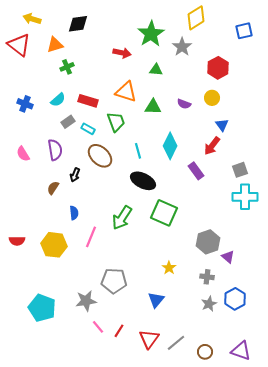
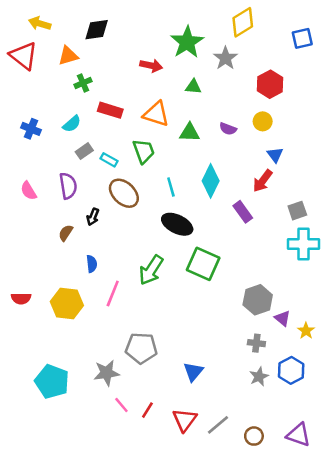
red rectangle: (88, 101) -> (110, 110), moved
yellow star: (169, 268) -> (306, 331), moved

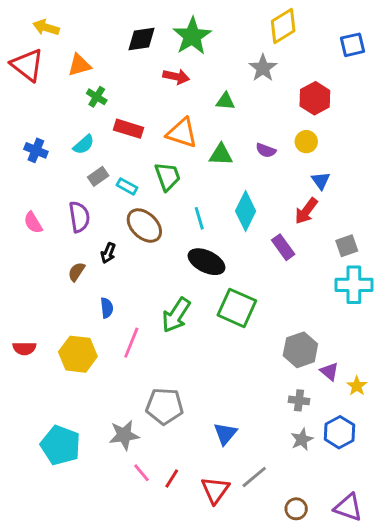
black diamond: (97, 30) -> (141, 39), moved
green star: (187, 42) -> (192, 36), moved
green cross: (83, 83) -> (97, 97), turned -35
gray line: (218, 425) -> (254, 477), moved

